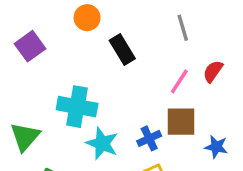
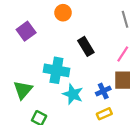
black rectangle: (122, 50) -> (86, 46), moved

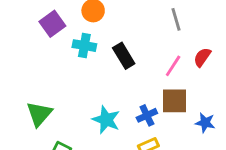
purple square: (26, 31) -> (52, 24), moved
cyan cross: (56, 70) -> (84, 46), moved, size x0.7

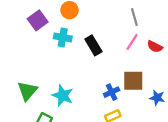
red semicircle: (202, 57) -> (155, 47), turned -98
pink line: (173, 66) -> (132, 42), moved
cyan star: (106, 120) -> (63, 95), moved

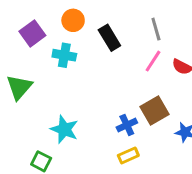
black rectangle: (93, 45) -> (109, 38), moved
brown square: (133, 81) -> (154, 110), turned -30
green triangle: (27, 91) -> (19, 87), moved

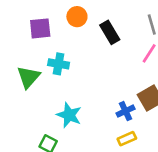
purple square: (32, 33) -> (40, 28), turned 30
cyan cross: (64, 55) -> (59, 64), moved

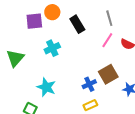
purple square: (40, 28) -> (34, 21), moved
cyan cross: (59, 64) -> (52, 48), moved, turned -35

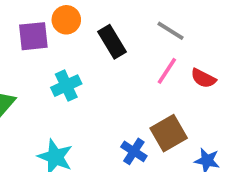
gray line: (109, 18) -> (170, 31), turned -42
blue cross: (89, 84) -> (134, 151), turned -32

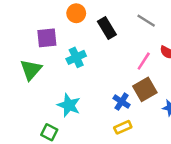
purple square: (33, 36) -> (47, 38), moved
pink line: (167, 71) -> (144, 61), moved

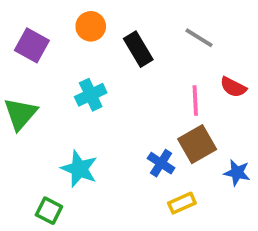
purple square: (47, 38) -> (32, 45), moved, turned 35
pink line: (144, 61) -> (195, 100), turned -36
yellow rectangle: (123, 127) -> (182, 203), moved

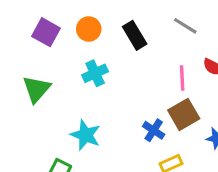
orange circle: (91, 26) -> (89, 29), moved

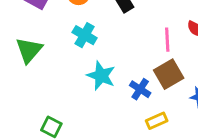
cyan cross: (95, 73) -> (85, 35), turned -35
cyan star: (86, 135) -> (101, 76), moved

